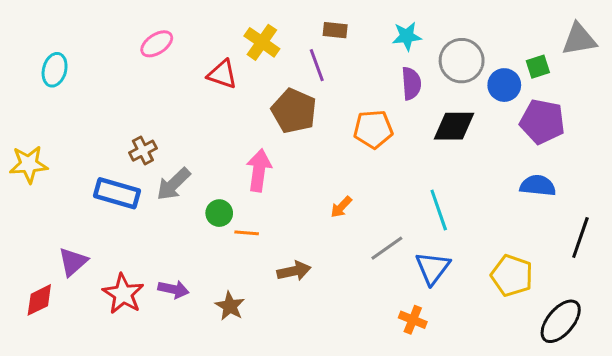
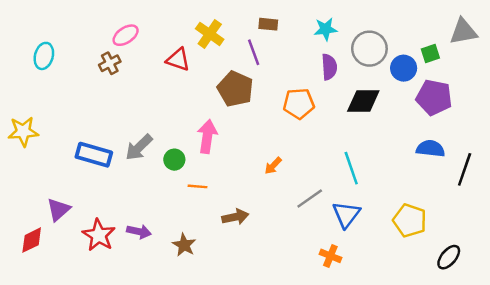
brown cross: (143, 151) -> (110, 63), moved
green circle: (219, 213) -> (174, 160), moved
black line: (580, 237) -> (465, 169), moved
black ellipse: (561, 321) -> (449, 257), size x0.7

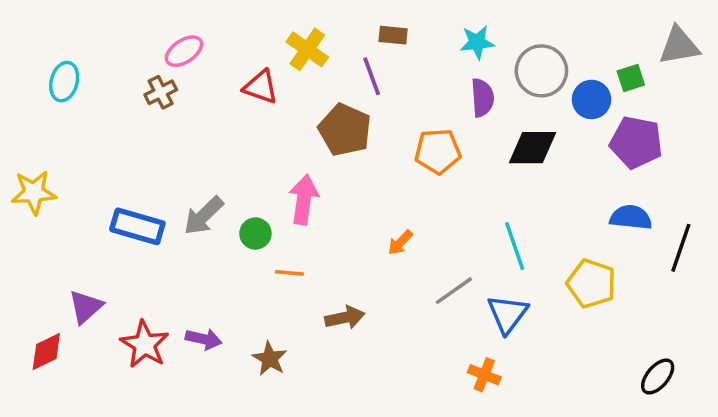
yellow pentagon: (410, 221) -> (591, 284), moved

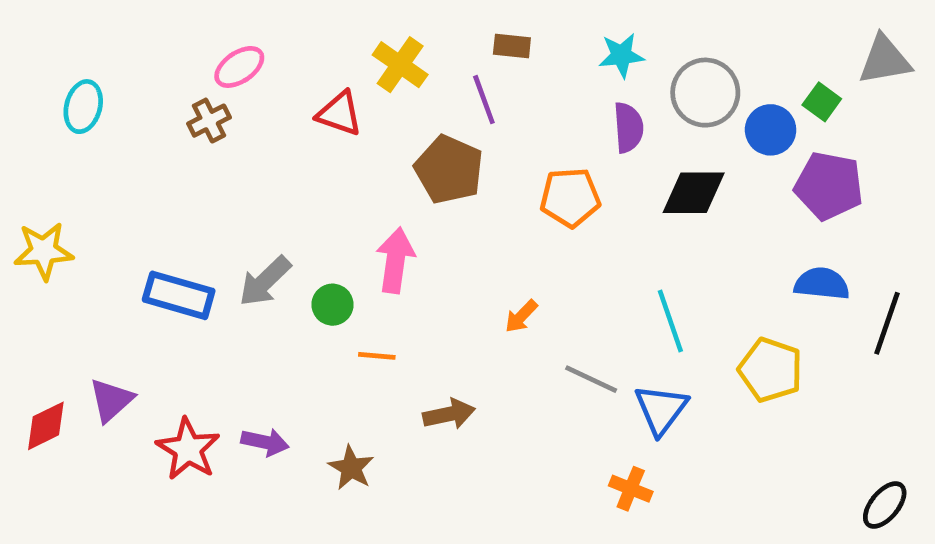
green square: (631, 78) -> (822, 102), turned -36
gray line: (454, 291) -> (591, 379), turned 60
red diamond: (46, 352) -> (46, 426), moved
black ellipse: (658, 377) -> (885, 505), moved

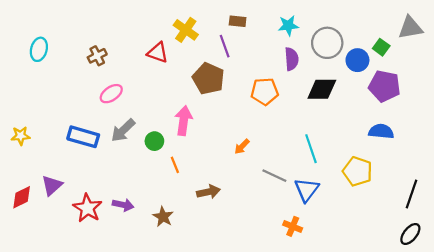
pink ellipse: (239, 67) -> (111, 94), moved
yellow star: (44, 251) -> (21, 136), moved, size x0.7
black line: (887, 323) -> (411, 194), moved
orange line: (377, 356) -> (175, 165), turned 63

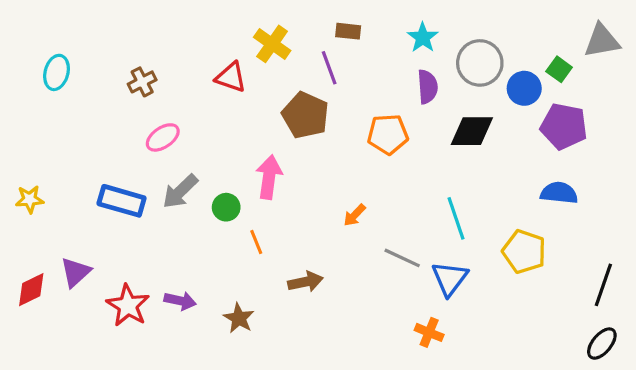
cyan star: (288, 26) -> (423, 38), turned -30

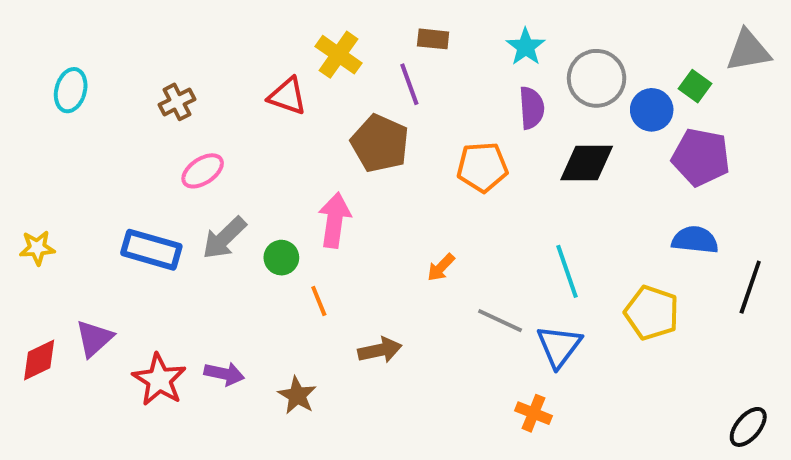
black line: (603, 285) -> (750, 287), moved

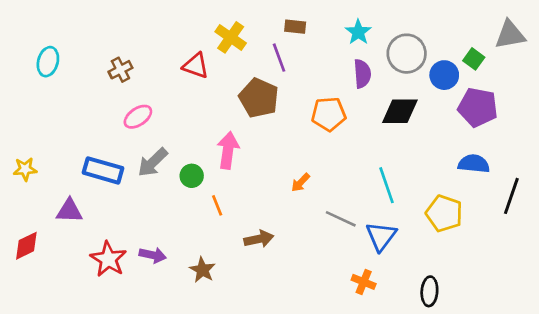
purple triangle: (94, 338) -> (69, 211), moved, turned 44
black ellipse: (748, 427) -> (429, 291), moved, turned -36

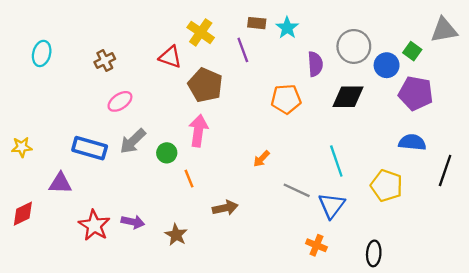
cyan star: (358, 32) -> (287, 28), moved
brown pentagon: (259, 98) -> (205, 85), moved

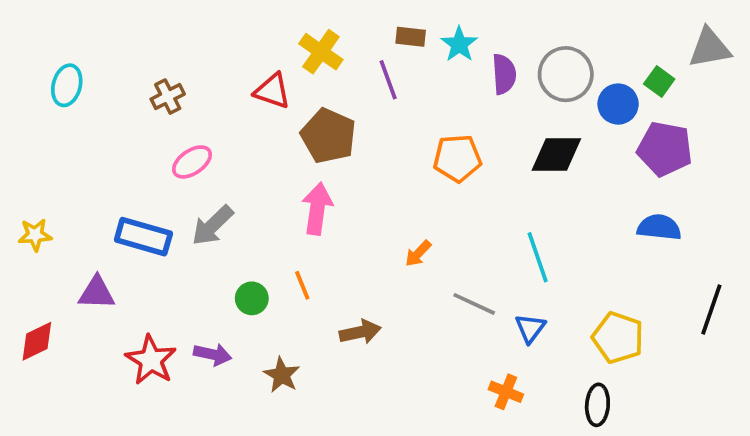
purple semicircle: (315, 64) -> (504, 74), moved
green circle: (167, 153) -> (252, 298), moved
black line: (445, 170) -> (711, 310), moved
yellow pentagon: (387, 186) -> (618, 338), moved
blue triangle: (332, 205) -> (530, 328), size x0.7

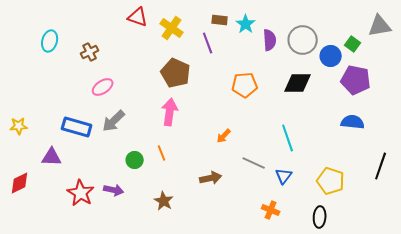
cyan ellipse: (67, 85) -> (50, 41), moved
red triangle: (272, 91) -> (138, 17), moved
brown arrow: (360, 332) -> (211, 178), moved
brown star: (282, 375) -> (164, 201), moved

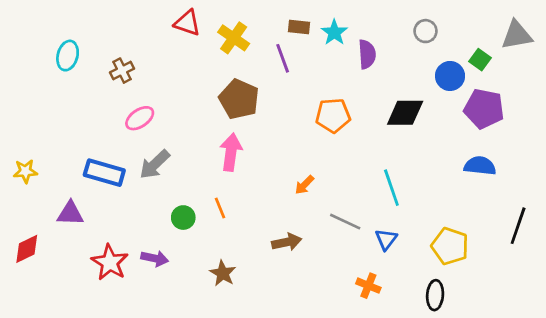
gray circle: (303, 40) -> (426, 31), moved, size x0.6

